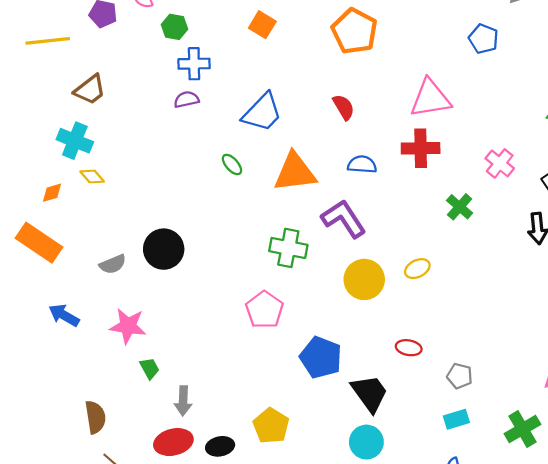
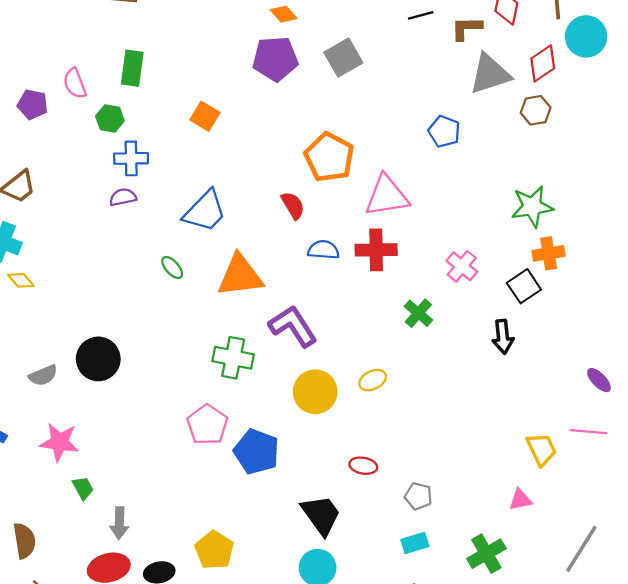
orange pentagon: (354, 31) -> (329, 157), moved
blue semicircle: (362, 165) -> (323, 250), moved
blue pentagon: (321, 357) -> (257, 452), moved

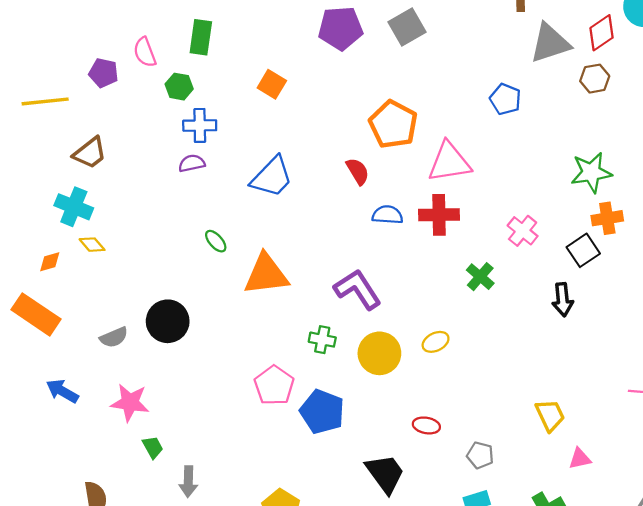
green ellipse: (172, 267) -> (216, 241), moved
orange triangle: (240, 276) -> (266, 274), moved
green cross: (233, 358) -> (322, 340), moved, size x0.7
yellow trapezoid: (542, 449) -> (550, 415), moved

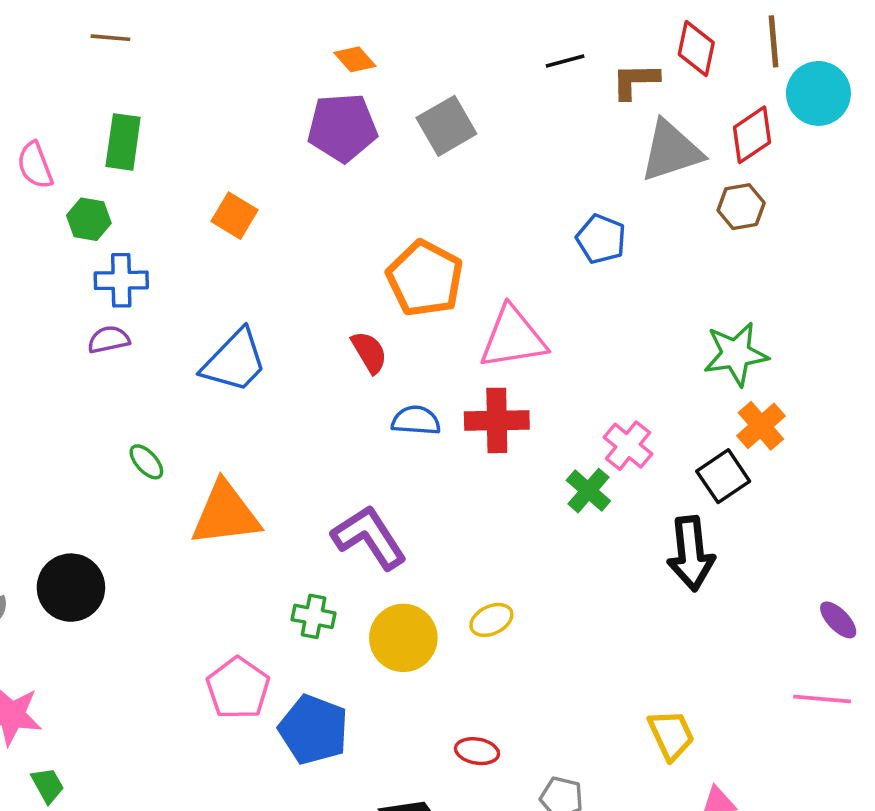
orange cross: (607, 218) -> (761, 426), turned -32
green cross: (480, 277) -> (588, 491), moved
black arrow: (563, 300) -> (691, 553), size x1.4

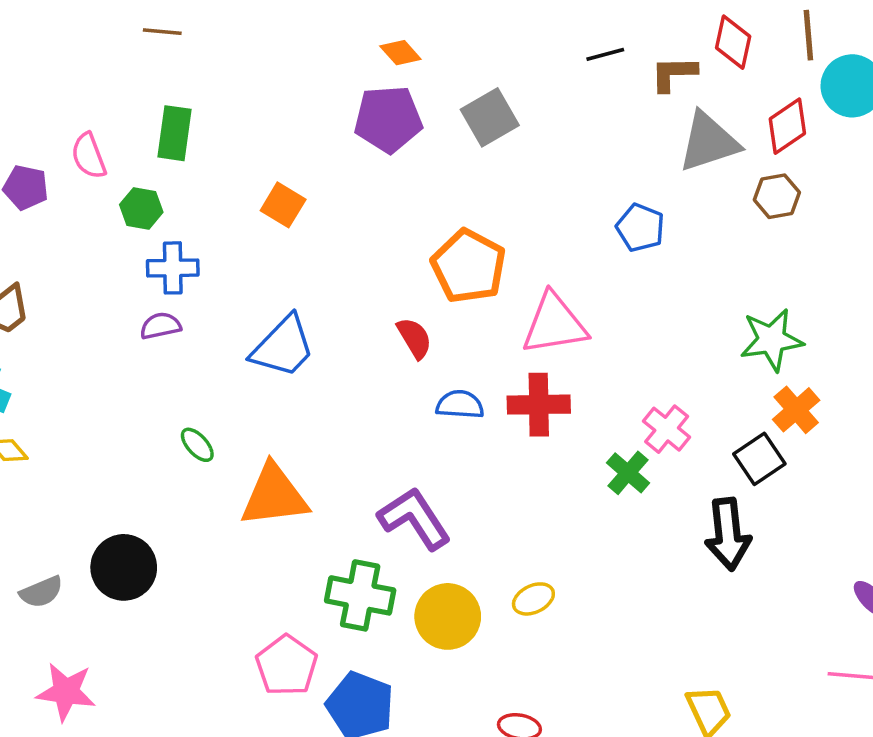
green cross: (314, 616) -> (360, 595), size x1.6

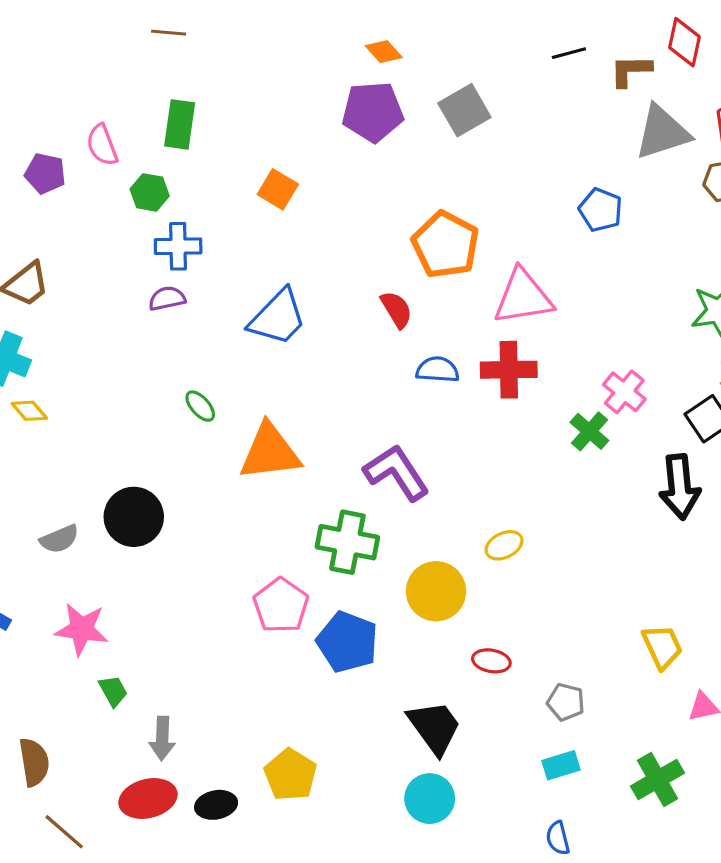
yellow circle: (448, 616) -> (436, 591), moved

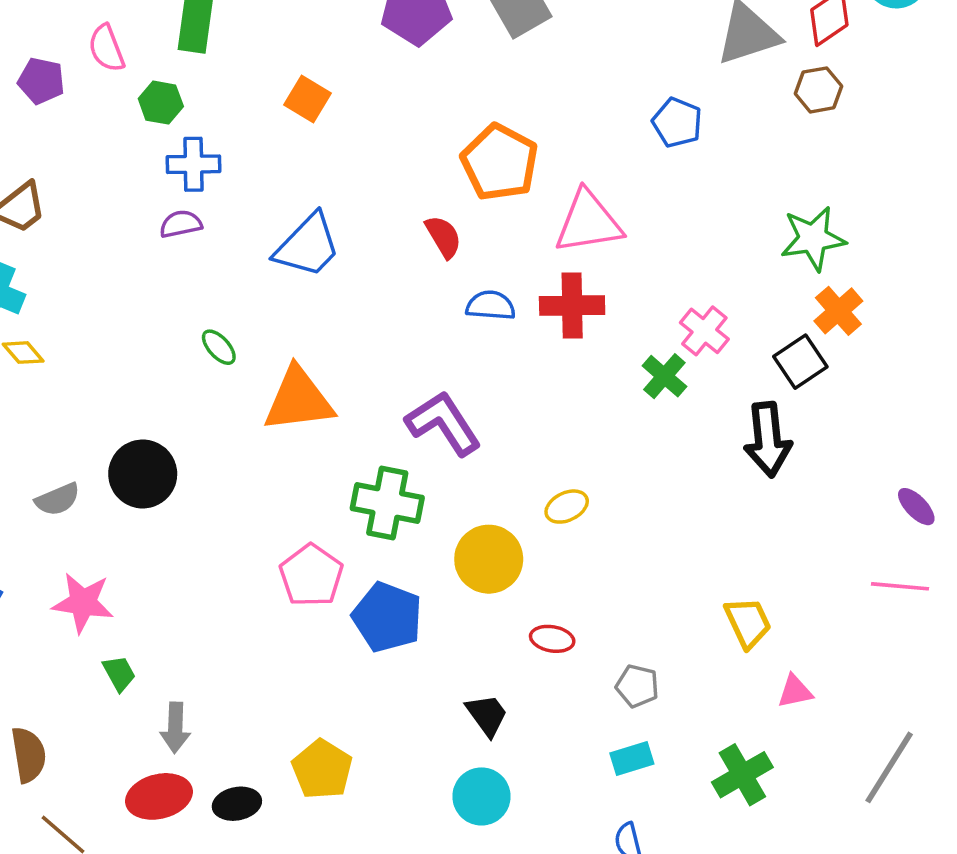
black trapezoid: (434, 727) -> (487, 715), size x0.7

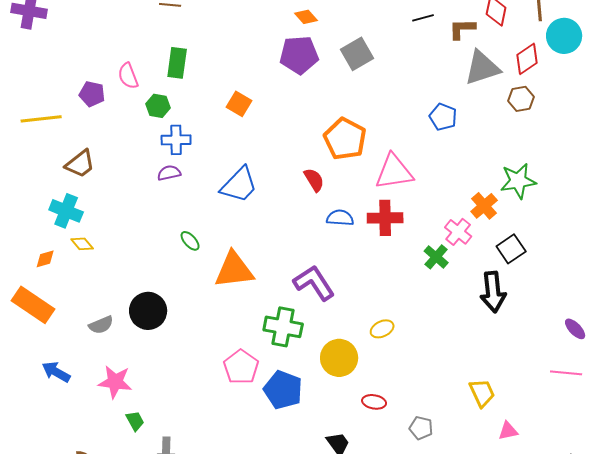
orange cross: (838, 311) -> (484, 206), moved

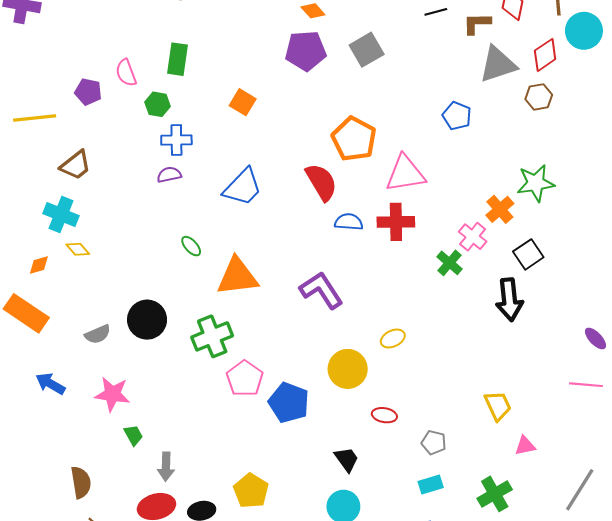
red semicircle: (314, 180) -> (321, 182), size x1.5
green cross: (283, 327) -> (212, 336), moved, turned -33

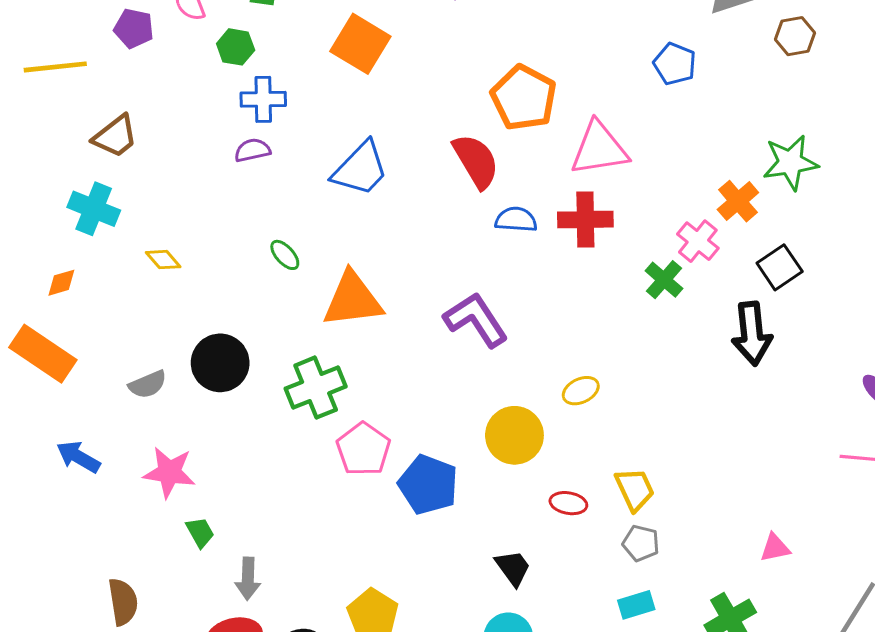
orange square: (243, 102) -> (360, 44), size x1.5
yellow diamond: (78, 249) -> (163, 260), moved
yellow trapezoid: (498, 406) -> (635, 489), moved

